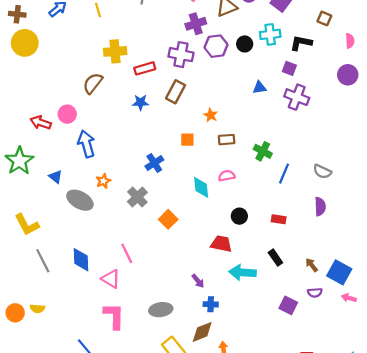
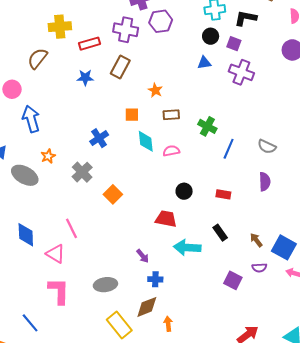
black circle: (245, 44) -> (211, 36), moved
cyan diamond: (201, 187) -> (146, 141), moved

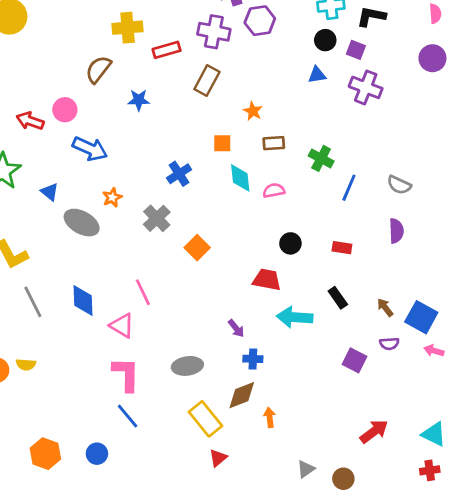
blue star: (85, 78) -> (139, 100), moved
blue arrow: (31, 119) -> (90, 149), turned 130
blue line: (30, 323) -> (128, 416), moved

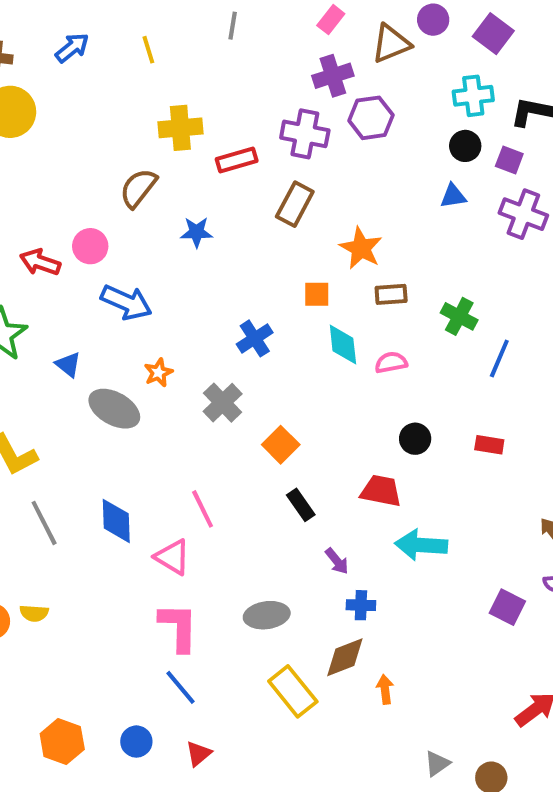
orange star: (253, 111) -> (361, 248), size x1.5
black rectangle: (338, 298) -> (301, 505), moved
red triangle: (218, 458) -> (199, 754), moved

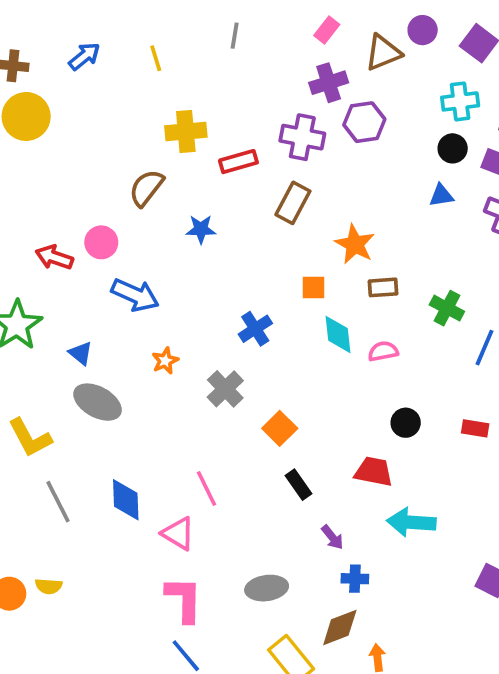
gray ellipse: (114, 409) -> (98, 402), moved

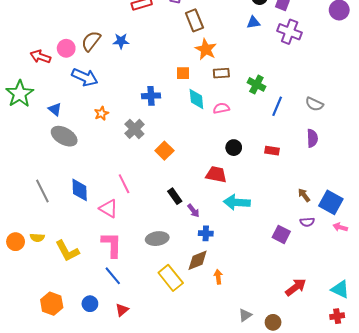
brown semicircle: (146, 188) -> (91, 41), moved
brown rectangle: (293, 203) -> (194, 20), moved, turned -50
blue cross: (255, 329) -> (151, 96), turned 30
yellow L-shape: (30, 438) -> (67, 251), moved
black rectangle: (299, 485) -> (175, 196), moved

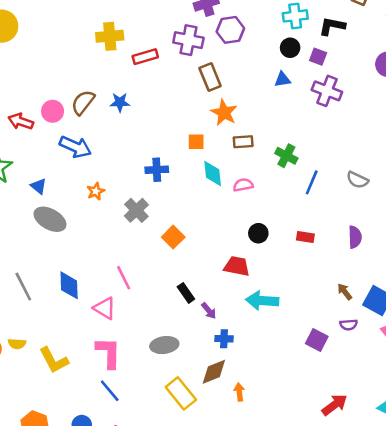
purple semicircle: (312, 138) -> (355, 237), moved

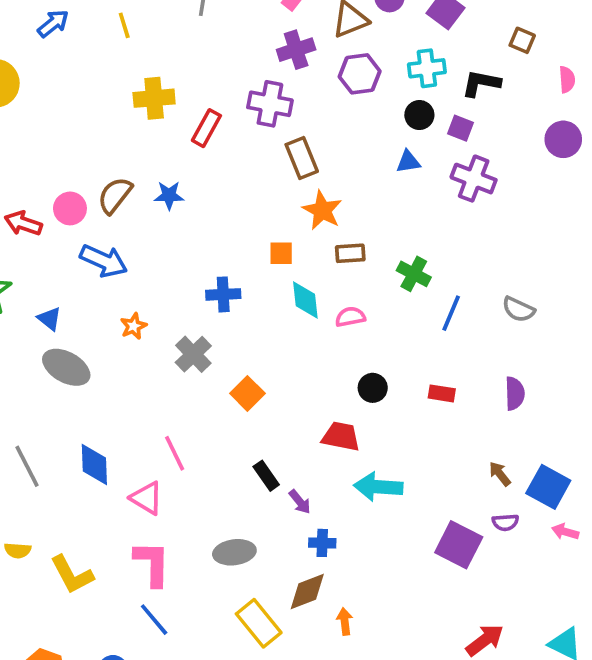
purple hexagon: (230, 30) -> (360, 74), moved
red rectangle: (145, 57) -> (206, 128), turned -45
purple square: (317, 340) -> (459, 545), size x1.4

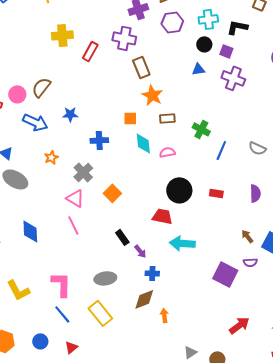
blue star: (169, 195) -> (70, 114), moved
black circle: (373, 388) -> (179, 190), size x1.6
pink triangle: (147, 498) -> (75, 198), moved
yellow rectangle: (259, 623) -> (100, 313), moved

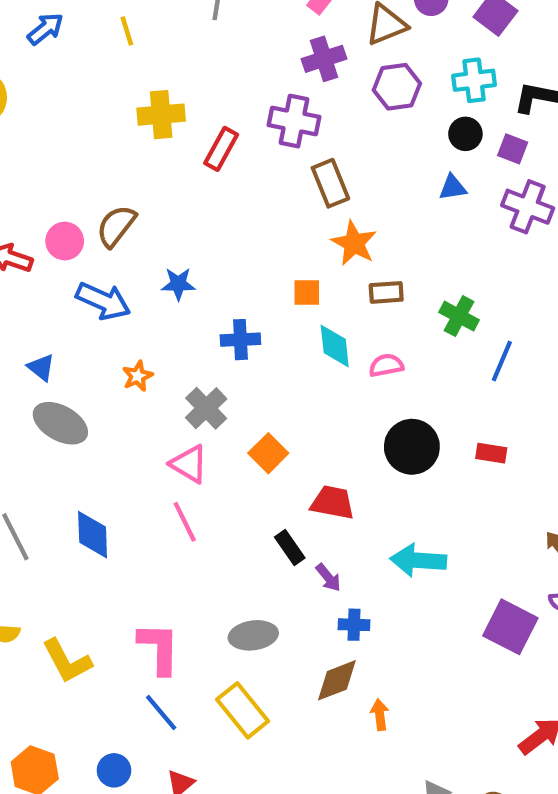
red trapezoid: (162, 216) -> (333, 502), moved

